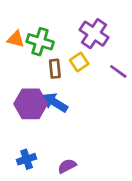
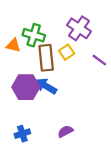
orange triangle: (16, 39) -> (13, 45), moved
brown rectangle: (55, 69) -> (46, 58), size x1.6
purple semicircle: (67, 166) -> (65, 131), moved

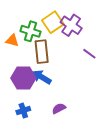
yellow square: (67, 52) -> (53, 22), moved, size x1.5
purple semicircle: (65, 131) -> (59, 109), moved
blue cross: (22, 134) -> (23, 111), moved

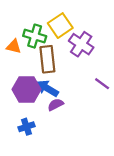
purple cross: (71, 25) -> (81, 44), moved
purple line: (89, 54) -> (102, 84), moved
purple semicircle: (59, 109) -> (56, 105), moved

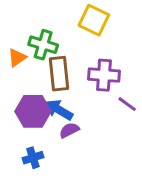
yellow square: (60, 26) -> (94, 20), moved, turned -30
purple cross: (81, 44) -> (104, 75), moved, turned -30
orange triangle: (14, 46) -> (17, 58), turned -49

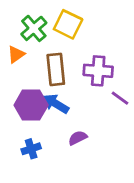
yellow square: (94, 20) -> (68, 24), moved
green cross: (43, 45) -> (34, 28), moved, turned 32
purple semicircle: (69, 130) -> (78, 138), moved

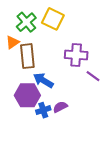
brown rectangle: (56, 69) -> (27, 56), moved
purple hexagon: (31, 105) -> (27, 95), moved
blue cross: (31, 149) -> (43, 110), moved

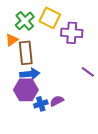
purple cross: (76, 55) -> (72, 33), moved
blue arrow: (43, 80) -> (30, 74), moved, turned 144

